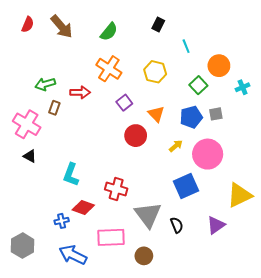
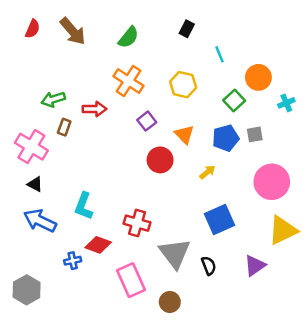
pink circle: (208, 154) -> (272, 182), moved
pink rectangle: (111, 237) -> (131, 280), turned 68
blue arrow: (73, 255) -> (40, 221), moved

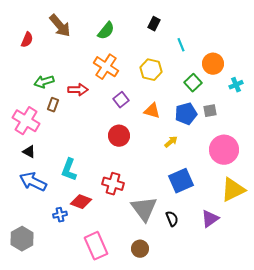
red semicircle: (33, 29) -> (27, 40), moved
orange triangle: (184, 134) -> (152, 111), turned -30
red circle: (160, 160) -> (119, 136), moved
pink rectangle: (131, 280) -> (96, 246), moved

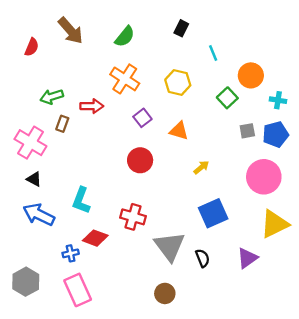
cyan cross: (236, 85) -> (278, 100), turned 32
blue pentagon: (186, 114) -> (276, 134), moved
pink rectangle: (96, 246) -> (78, 290), moved

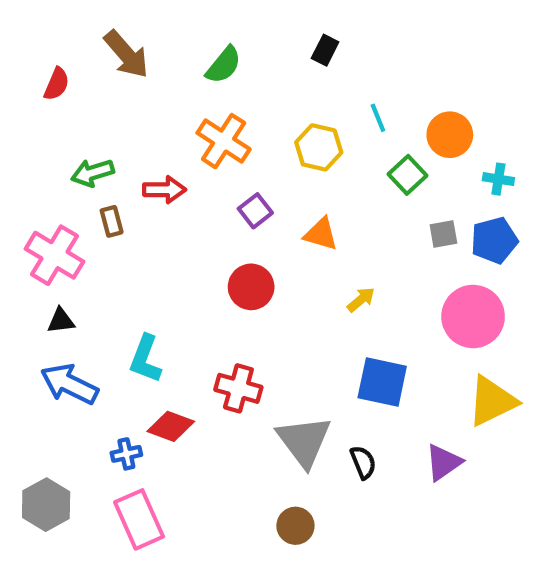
cyan line: (213, 53) -> (378, 118), moved
brown rectangle: (62, 124) -> (112, 221), turned -35
black triangle: (34, 179) -> (61, 321), turned -35
blue square: (213, 213) -> (382, 382), turned 36

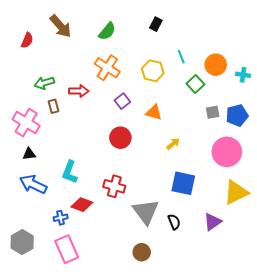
cyan cross: (498, 179) -> (243, 75), moved

